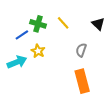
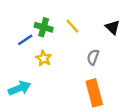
cyan arrow: (17, 62) -> (19, 88), moved

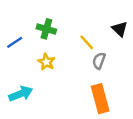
yellow line: (72, 26) -> (87, 42), moved
blue line: (25, 40) -> (15, 42), moved

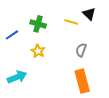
black triangle: (120, 29) -> (89, 14), moved
yellow line: (87, 42) -> (71, 22), moved, turned -32

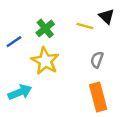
green cross: (38, 24) -> (45, 28), turned 35
yellow star: (38, 51) -> (45, 61), size x1.6

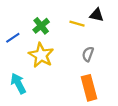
black triangle: (107, 16) -> (97, 15), turned -32
cyan arrow: (20, 92) -> (18, 83), turned -96

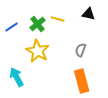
yellow line: (77, 24) -> (58, 19), moved
blue line: (13, 38) -> (12, 27), moved

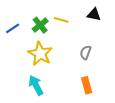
cyan arrow: (17, 77) -> (36, 85), moved
orange rectangle: (82, 81) -> (87, 85), size x0.7

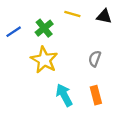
yellow line: (61, 20) -> (72, 14), moved
cyan arrow: (36, 85) -> (64, 95), moved

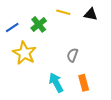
gray semicircle: (95, 59) -> (72, 55), moved
yellow star: (44, 60) -> (24, 53), moved

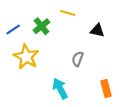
black triangle: (91, 14) -> (97, 31), moved
orange rectangle: (84, 83) -> (106, 88), moved

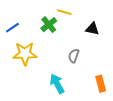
green cross: (42, 26) -> (49, 25), moved
yellow star: (26, 57) -> (25, 54), turned -30

